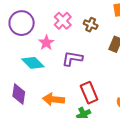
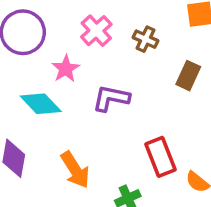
red rectangle: (89, 93) -> (161, 157), moved
orange arrow: (54, 99) -> (75, 170), turned -130

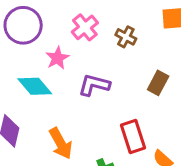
brown rectangle: (188, 76) -> (158, 83), moved

